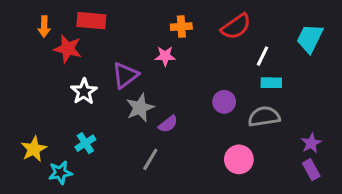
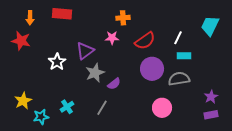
red semicircle: (236, 27) -> (145, 41), moved
red star: (68, 49) -> (21, 41), moved
purple circle: (224, 102) -> (152, 69), size x1.5
cyan cross: (85, 143) -> (67, 107), moved
purple rectangle: (311, 170) -> (211, 115), turned -72

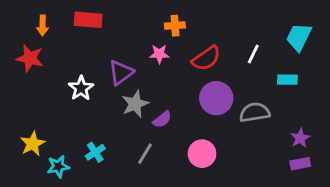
cyan rectangle: (184, 56) -> (287, 80), moved
pink circle: (162, 108) -> (202, 154), moved

